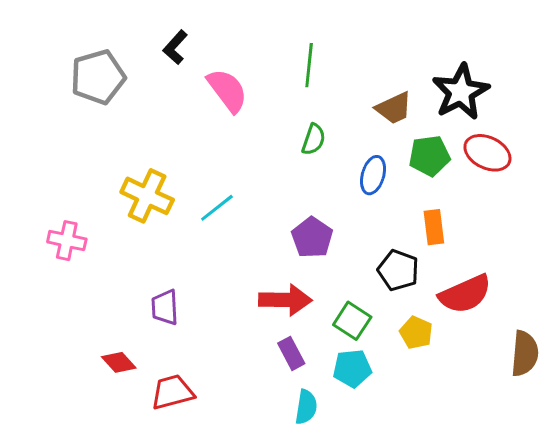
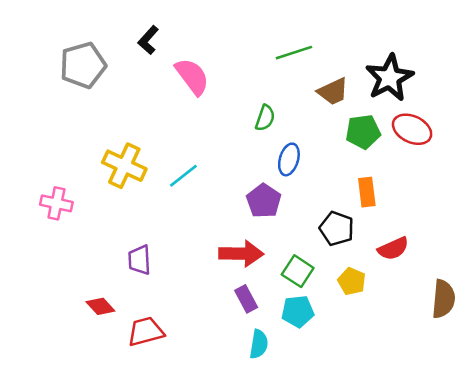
green line: (309, 65) -> (294, 53), moved, turned 66
blue ellipse: (373, 175) -> (289, 159), moved
red semicircle: (465, 294) -> (393, 249), size x0.7

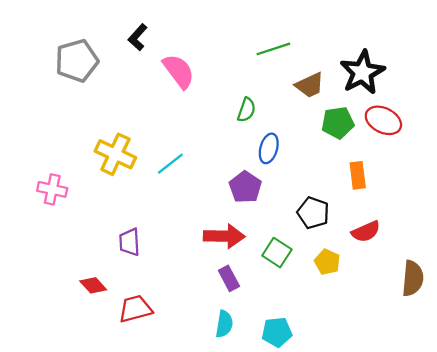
orange rectangle: (367, 192) -> (358, 175), moved
cyan pentagon: (298, 311) -> (277, 332), moved
cyan semicircle: (259, 344) -> (224, 324), moved

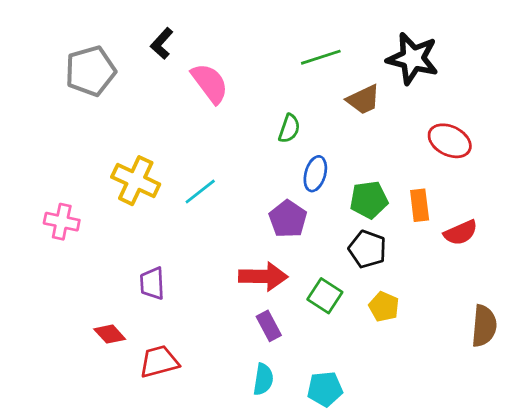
black star: (362, 72) -> (413, 59), moved, turned -30
green pentagon: (338, 123) -> (369, 200), moved
red semicircle: (366, 232) -> (461, 233), moved

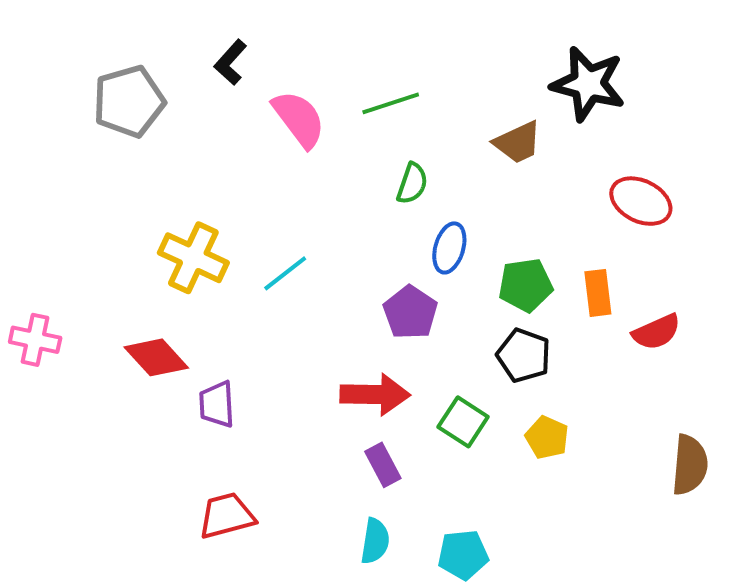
green line: (321, 57) -> (391, 103), moved
pink cross: (62, 222) -> (35, 340), moved
red diamond: (110, 334) -> (156, 357), moved, size x1.4

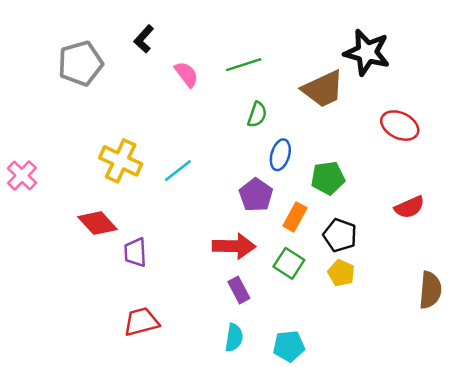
pink semicircle: (299, 119) -> (186, 74), size x0.7
brown trapezoid: (518, 142) -> (323, 89), size x1.4
orange rectangle: (598, 293) -> (295, 217), moved, turned 36
pink cross: (35, 340) -> (22, 176), moved, turned 32
black pentagon: (524, 355) -> (340, 235), moved

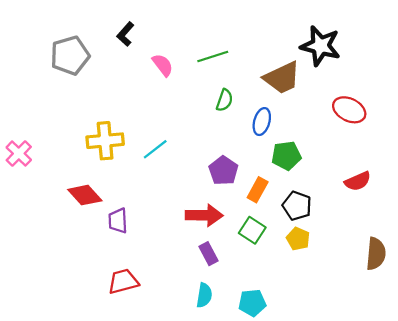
blue ellipse: (280, 155) -> (262, 122), moved
yellow cross: (121, 161) -> (105, 141), turned -30

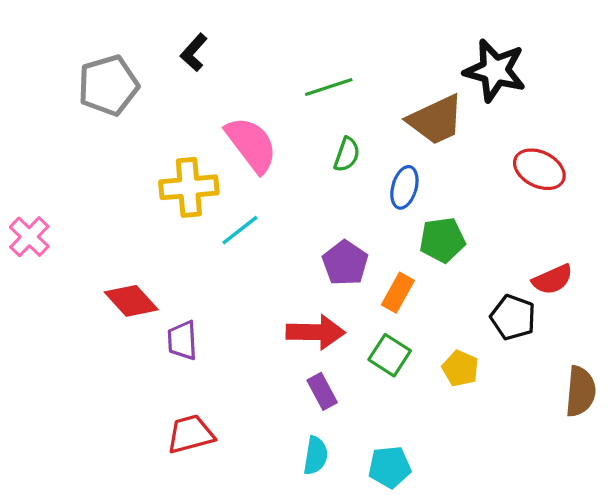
pink semicircle: (163, 65) -> (251, 145), moved, size x1.6
yellow cross: (105, 141) -> (189, 187), moved
black pentagon: (297, 206) -> (513, 317), moved

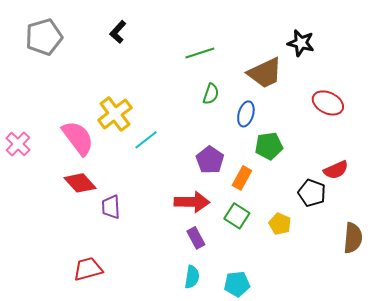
black star: (495, 71) -> (301, 43), size x0.7
gray pentagon: (108, 85) -> (44, 37), moved
pink semicircle: (251, 145) -> (78, 138), moved
yellow cross: (189, 187) -> (115, 114), turned -32
red trapezoid: (191, 434) -> (88, 269), moved

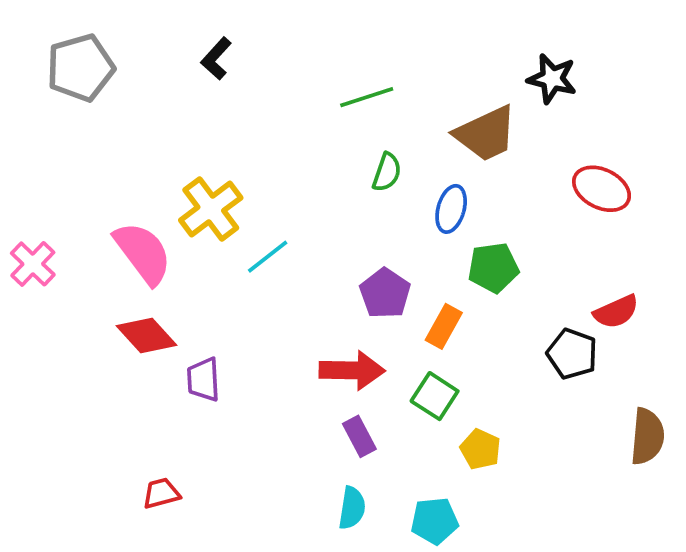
yellow pentagon: (280, 224) -> (480, 449), moved
red trapezoid: (88, 269) -> (161, 493), size x0.7

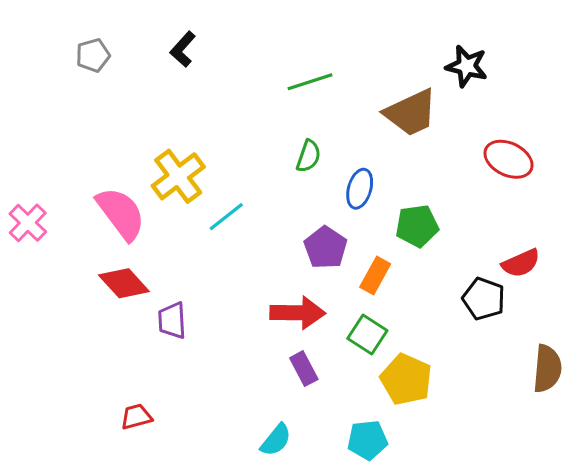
gray pentagon: (80, 68) -> (93, 55), moved, size x0.6
green semicircle: (387, 172) -> (308, 156), moved
blue ellipse: (451, 209) -> (360, 189), moved
yellow pentagon: (480, 449) -> (406, 379), size x1.5
cyan semicircle: (352, 508) -> (276, 440), moved, turned 30

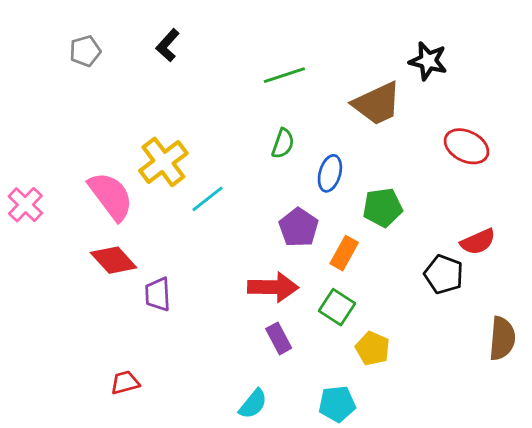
yellow pentagon: (406, 379) -> (373, 348), size x0.7

